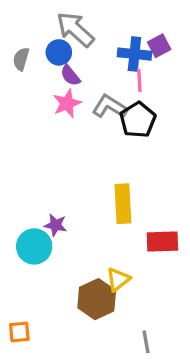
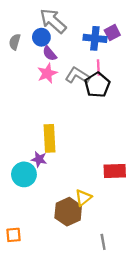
pink line: (139, 80) -> (98, 67), moved
yellow rectangle: (123, 204) -> (50, 138), moved

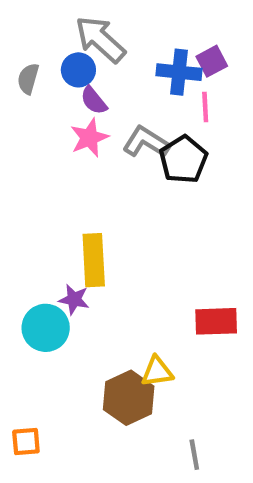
pink line: (98, 67) -> (205, 107), moved
yellow triangle: (83, 198) -> (157, 372), turned 30

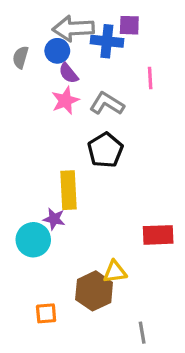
gray arrow: (100, 39) -> (73, 28), turned -45
purple square: (212, 61) -> (129, 25), moved, turned 30
blue cross: (179, 72) -> (107, 41), moved
black pentagon: (183, 160) -> (105, 150), moved
orange square: (26, 442) -> (46, 313), moved

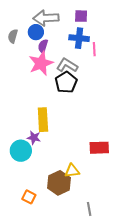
blue cross: (107, 41) -> (79, 38), moved
purple semicircle: (68, 73) -> (43, 46), turned 56
pink star: (65, 100) -> (41, 63), size x1.4
black pentagon: (105, 150) -> (66, 82), moved
orange square: (46, 313) -> (29, 197), turned 32

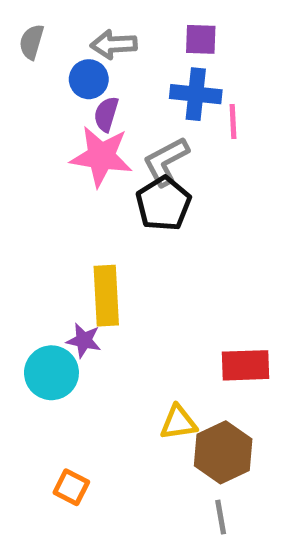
gray arrow: (46, 18) -> (114, 44), size x0.7
gray semicircle: (13, 36) -> (32, 42), moved
pink star: (41, 63) -> (101, 156), turned 30
gray L-shape: (67, 65) -> (166, 161), turned -60
brown hexagon: (59, 183) -> (223, 452), moved

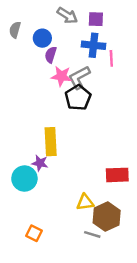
gray semicircle: (32, 42) -> (15, 30), moved
gray arrow: (114, 44) -> (67, 15), moved, turned -144
pink star: (101, 156) -> (61, 76), moved, size x0.7
gray line: (221, 517) -> (92, 234), moved, turned -63

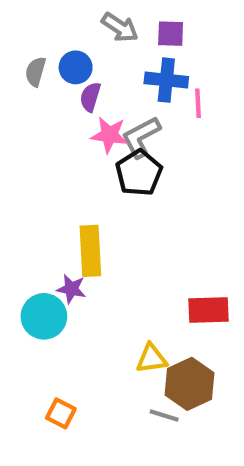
gray semicircle: (15, 30) -> (36, 72), moved

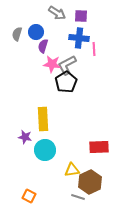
purple star: (71, 289) -> (25, 137), moved
cyan circle: (44, 316) -> (45, 150), moved

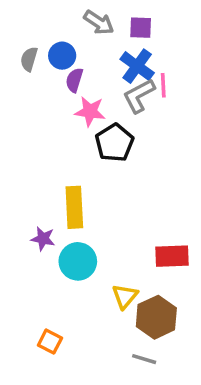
blue cross: (79, 38) -> (137, 66), turned 30
gray L-shape: (67, 65) -> (139, 96), moved
yellow triangle: (72, 170) -> (125, 296), turned -42
gray line: (78, 197) -> (144, 359), moved

